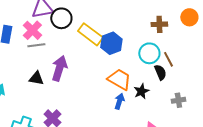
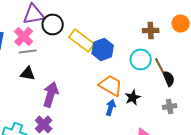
purple arrow: (59, 68) -> (51, 94), moved
black semicircle: (160, 72) -> (169, 78), moved
black triangle: (36, 78) -> (28, 74), moved

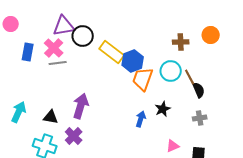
black triangle: (28, 74) -> (51, 117), moved
orange trapezoid: (111, 86) -> (143, 79), moved, turned -100

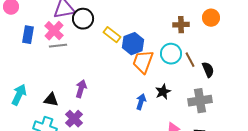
yellow rectangle: (112, 52) -> (112, 35), size x0.7
black semicircle: (199, 90) -> (208, 70), moved
purple arrow: (81, 106) -> (81, 89), size x0.7
gray cross: (200, 118) -> (200, 101), size x1.6

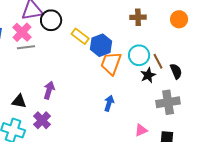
brown cross: (181, 25) -> (138, 17), moved
black star: (163, 92) -> (148, 75), moved

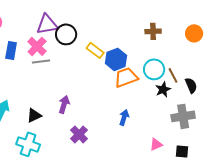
orange trapezoid: (111, 63) -> (126, 77), turned 50
black triangle: (19, 101) -> (34, 115), turned -35
purple cross: (42, 120) -> (79, 134), moved

